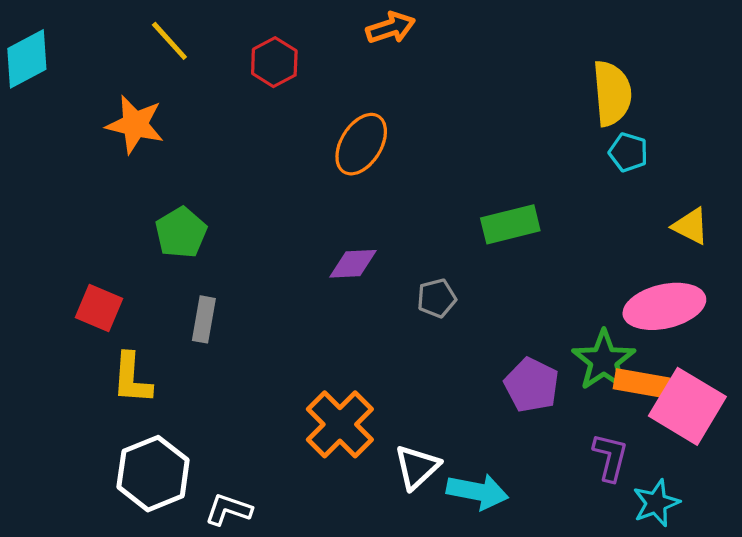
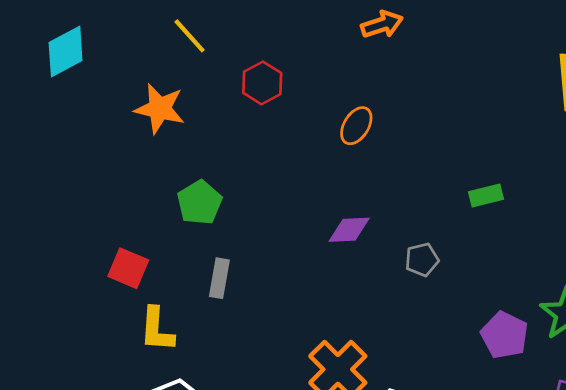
red hexagon: (274, 62) -> (262, 83), moved
orange ellipse: (361, 144) -> (356, 126), size x0.7
green rectangle: (510, 224) -> (486, 195), size x0.7

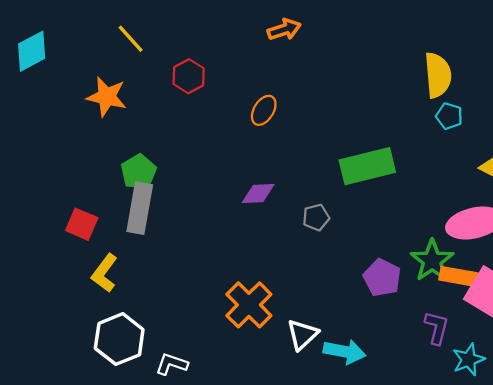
green rectangle: (486, 195) -> (367, 166), size x2.0
gray rectangle: (219, 278) -> (140, 208), moved, size x1.6
yellow L-shape: (157, 329) -> (104, 273), turned 33

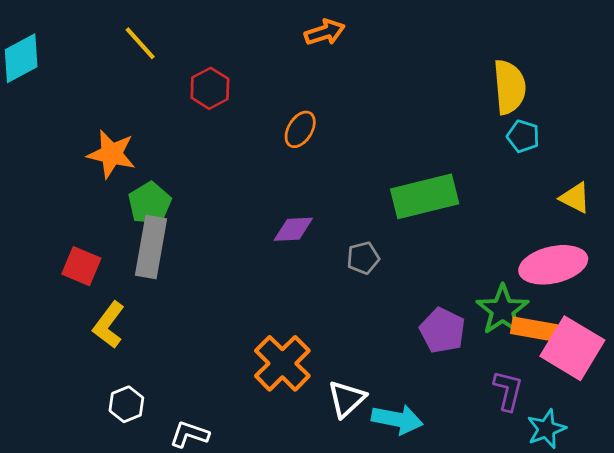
orange star: (107, 97) -> (111, 154), moved
white hexagon: (119, 339) -> (126, 404), size x0.6

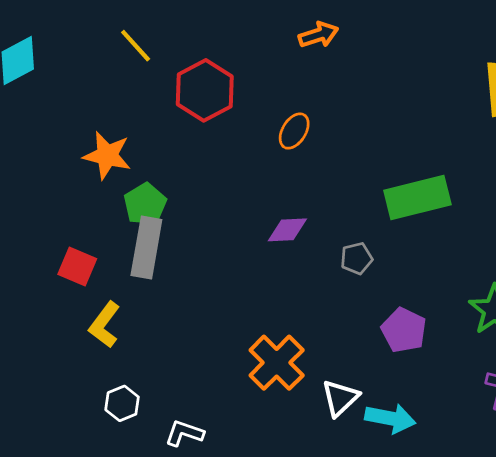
red hexagon: (210, 88) -> (205, 90), size x1.5
purple pentagon: (442, 330) -> (404, 330), moved

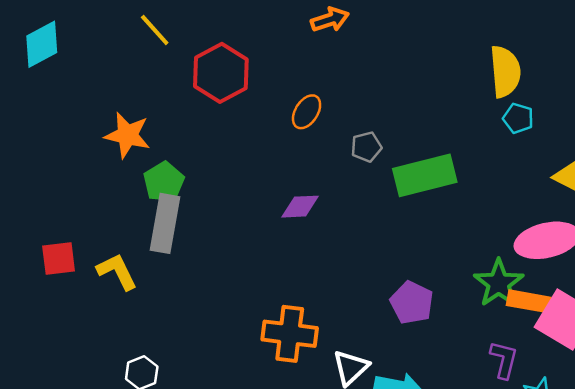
gray pentagon: (356, 258) -> (366, 147), moved
red square: (77, 267) -> (59, 258), moved, turned -30
yellow L-shape: (104, 325) -> (117, 271), moved, turned 117
orange cross: (277, 363) -> (290, 334), turned -38

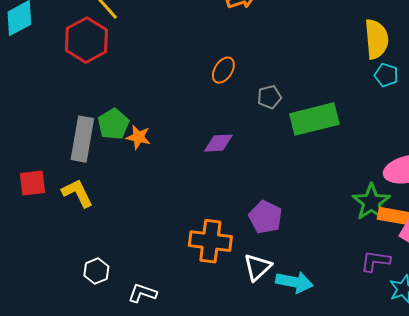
red hexagon: (221, 73) -> (86, 40), moved
orange star: (127, 135) -> (138, 137), moved, size x0.7
gray rectangle: (165, 223) -> (82, 139), moved
purple pentagon: (412, 303) -> (265, 217), moved
purple L-shape: (504, 360) -> (375, 261), turned -96

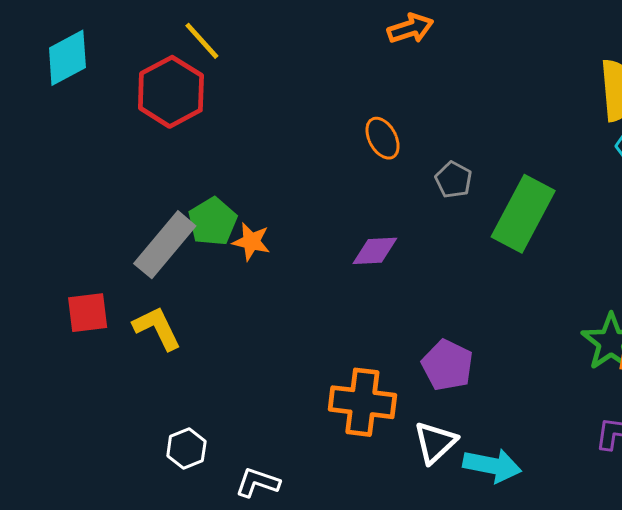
orange ellipse: (223, 70) -> (383, 138), turned -60
gray pentagon: (269, 97) -> (454, 180), turned -30
green rectangle: (314, 119) -> (523, 214), turned -48
gray rectangle: (82, 139) -> (165, 245), turned 30

